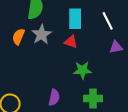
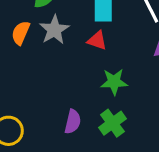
green cross: (93, 99) -> (112, 123), moved, turned -36

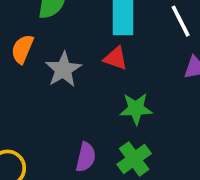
gray star: (54, 30) -> (63, 70), moved

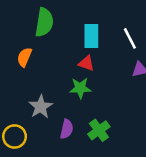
gray star: (63, 70) -> (41, 107), moved
green star: (136, 109) -> (80, 88), moved

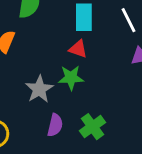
gray star: (41, 107) -> (39, 89), moved

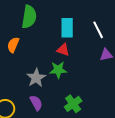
purple semicircle: (55, 125) -> (36, 103), moved, turned -42

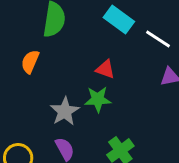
cyan rectangle: (67, 28) -> (119, 20), moved, turned -54
white line: (98, 30) -> (158, 39), turned -30

